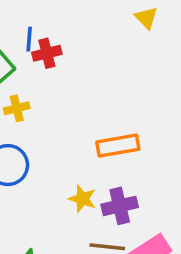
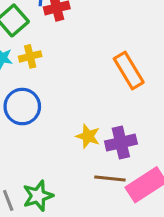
orange rectangle: (118, 146) -> (129, 71), moved, turned 69

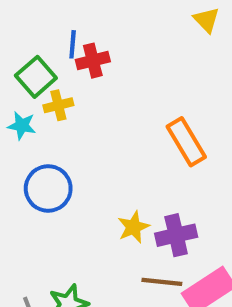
yellow cross: (30, 56) -> (58, 105), moved
yellow star: (88, 136) -> (133, 227), turned 30

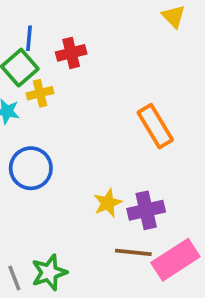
blue line: (73, 44) -> (29, 38), moved

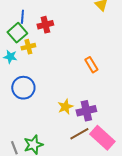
orange rectangle: (155, 126) -> (91, 65), size x0.7
brown line: (133, 252) -> (79, 134), turned -36
pink rectangle: (175, 260) -> (102, 138), turned 75

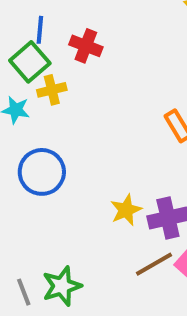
red cross: (45, 25) -> (86, 46), turned 35

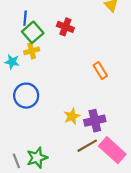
red cross: (86, 46) -> (65, 27), moved
green square: (30, 62) -> (33, 32), moved

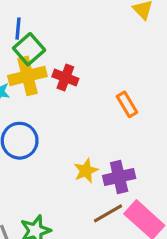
red cross: (65, 27) -> (65, 78), moved
yellow cross: (32, 51) -> (27, 76), size x1.6

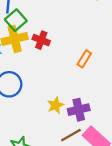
orange rectangle: (127, 104) -> (84, 59), turned 63

